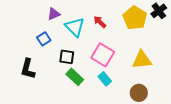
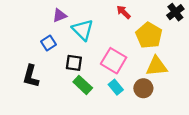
yellow pentagon: (135, 18) -> (149, 35), moved
red arrow: (100, 22) -> (124, 12), moved
brown circle: (139, 93) -> (143, 88), moved

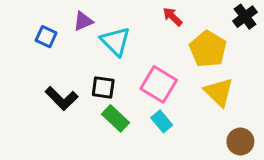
blue square: (48, 43) -> (46, 37), moved, turned -32
yellow triangle: (157, 66) -> (219, 92), turned 50
black L-shape: (31, 76) -> (62, 98), moved, turned -60
brown circle: (143, 88) -> (240, 141), moved

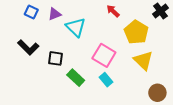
blue square: (46, 37) -> (31, 12), moved
black square: (103, 88) -> (56, 58), moved
black L-shape: (62, 98) -> (28, 47), moved

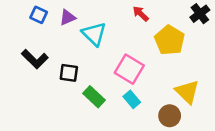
yellow triangle: (143, 60) -> (187, 92), moved
brown circle: (157, 93) -> (170, 116), moved

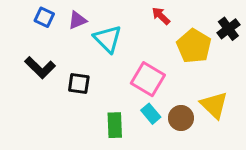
black cross: (200, 14) -> (228, 29), moved
green rectangle: (94, 97) -> (115, 125), moved, turned 45
brown circle: (170, 116) -> (181, 118), moved

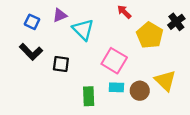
blue square: (44, 17) -> (32, 22), moved
cyan rectangle: (151, 114) -> (116, 87), turned -48

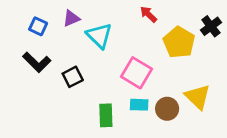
black square: (61, 64) -> (73, 77), turned -35

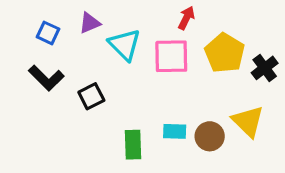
red arrow: (148, 14) -> (186, 18), turned 72
black cross: (211, 26) -> (265, 68), moved
pink square: (136, 73) -> (171, 56), moved, turned -32

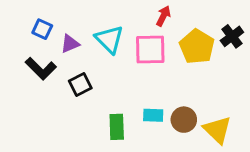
purple triangle: (90, 23) -> (70, 44), moved
black cross: (265, 68) -> (232, 36), moved
yellow triangle: (248, 121) -> (217, 130), moved

